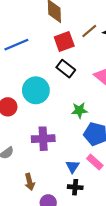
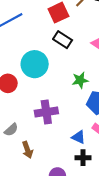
blue triangle: (73, 166) -> (79, 137), turned -32
brown arrow: (30, 182) -> (27, 150), moved

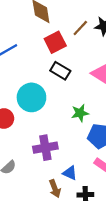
blue triangle: (79, 137) -> (70, 173), moved
brown arrow: (27, 150) -> (55, 189), moved

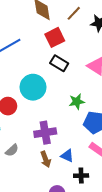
brown line: (80, 28) -> (74, 13), moved
brown arrow: (55, 189) -> (46, 159), moved

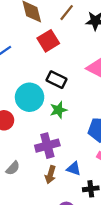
black rectangle: (59, 63) -> (56, 80), moved
green star: (77, 102) -> (58, 110), moved
brown arrow: (46, 159) -> (50, 175), turned 42

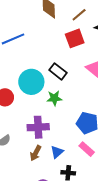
red square: (48, 41) -> (75, 38), moved
blue triangle: (74, 169) -> (57, 152), turned 48

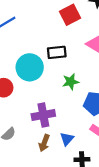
black rectangle: (58, 71) -> (57, 52), turned -36
green star: (54, 98) -> (71, 82), moved

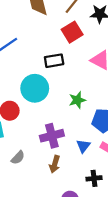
black rectangle: (57, 52) -> (54, 61), moved
blue triangle: (67, 139) -> (83, 146), moved

